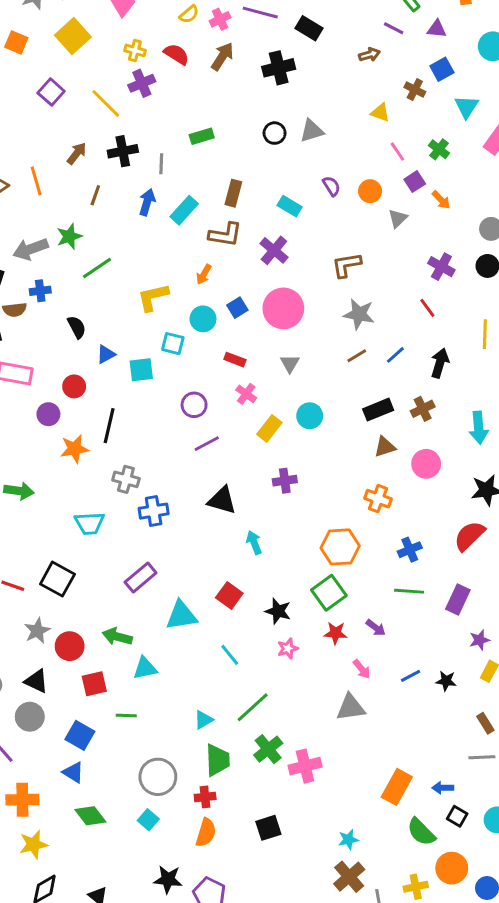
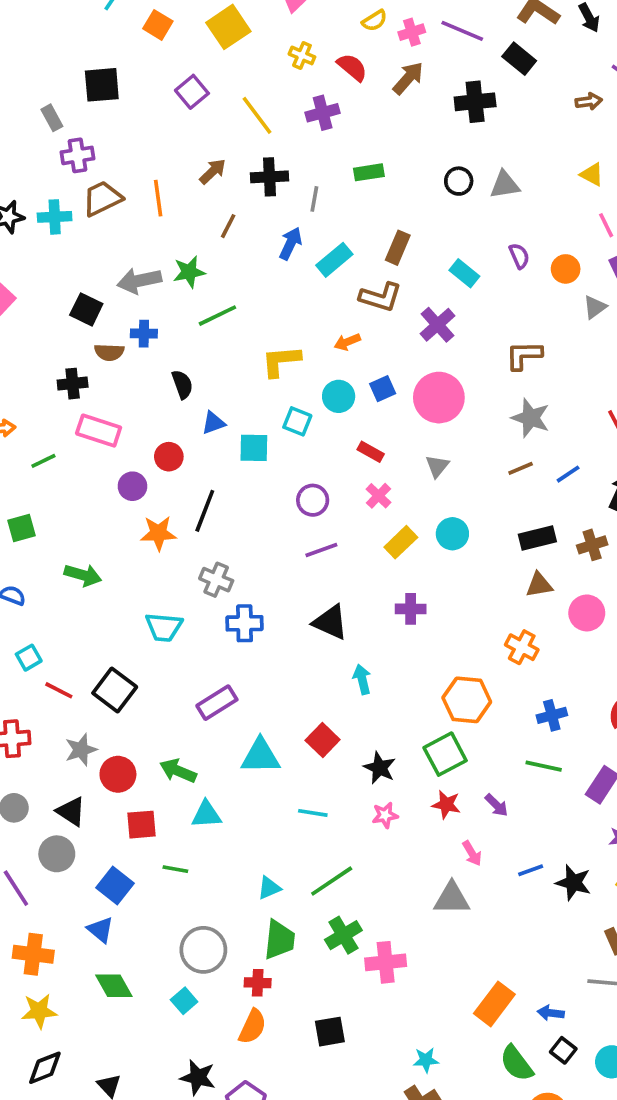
purple cross: (142, 83) -> (323, 113), moved
orange arrow: (204, 274) -> (347, 342), turned 30
cyan line: (230, 655) -> (313, 813), turned -50
black star: (446, 681) -> (573, 883), size x1.4

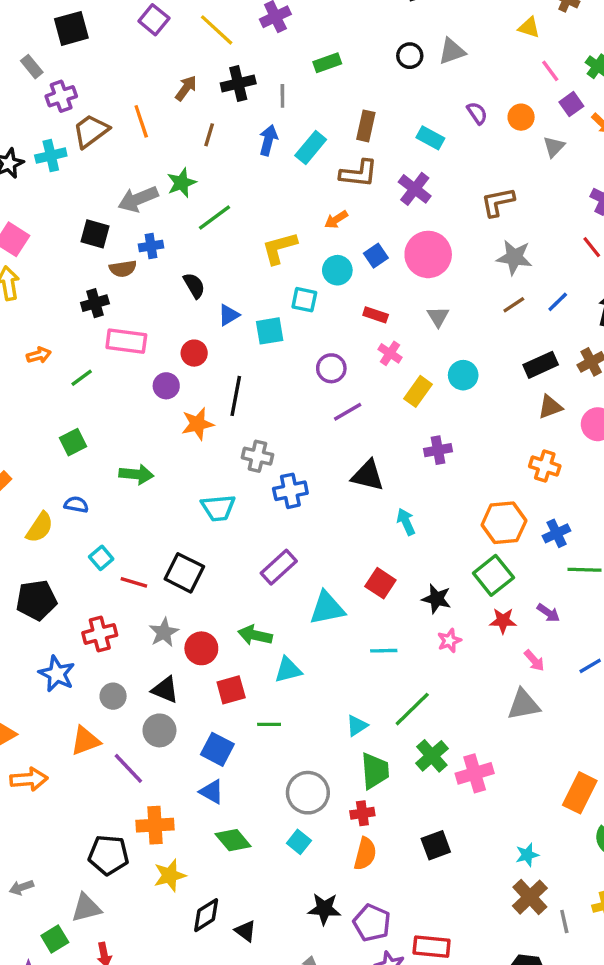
blue cross: (552, 715) -> (557, 533), moved
black diamond: (45, 1068) -> (206, 915), moved

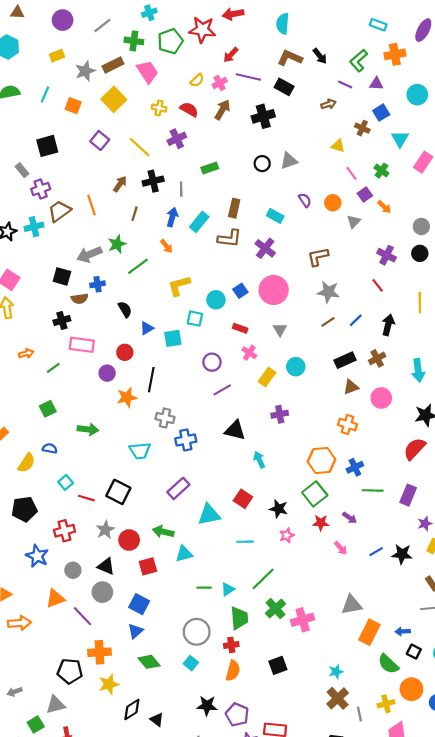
orange arrow: (336, 220) -> (166, 246), moved, turned -96
gray triangle: (524, 705) -> (352, 605), moved
green line: (269, 724) -> (204, 588), moved
blue triangle: (212, 792) -> (135, 631), turned 49

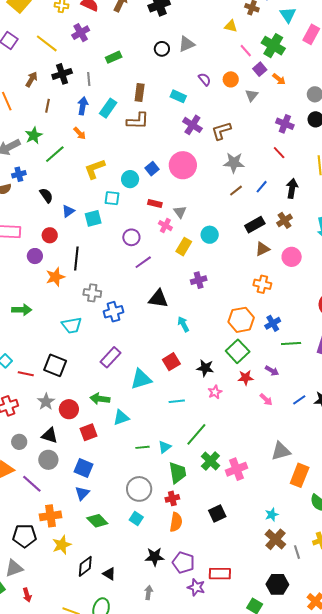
green cross: (381, 171) -> (273, 46), size x1.6
purple cross: (265, 248) -> (192, 125), moved
gray triangle: (280, 329) -> (180, 212), moved
red square: (243, 499) -> (171, 362), turned 30

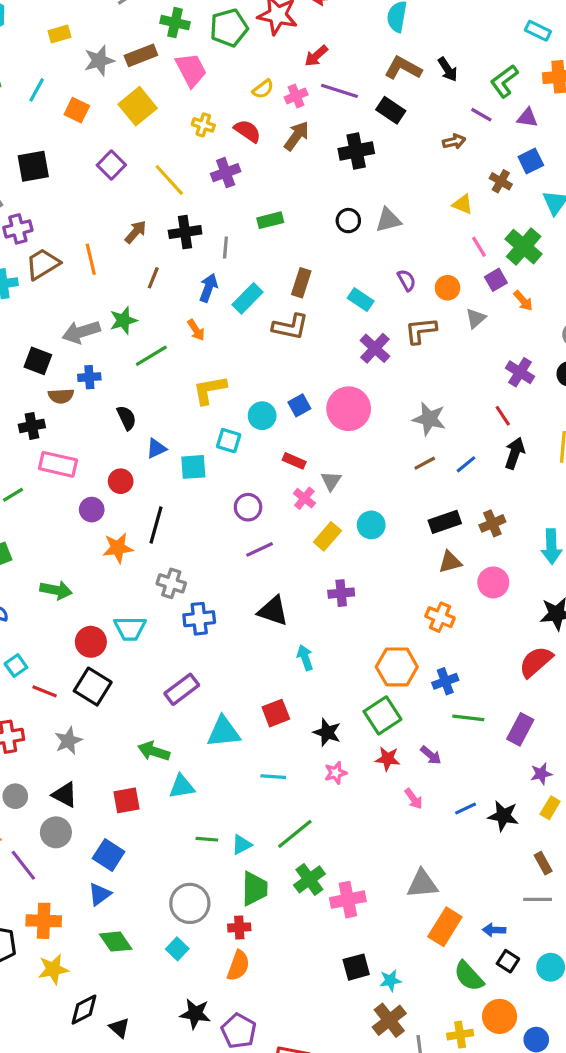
brown L-shape: (221, 131) -> (421, 331), moved
black arrow: (292, 188) -> (515, 453), moved
red circle: (69, 409) -> (91, 642), moved
black square: (217, 514) -> (356, 967), moved

